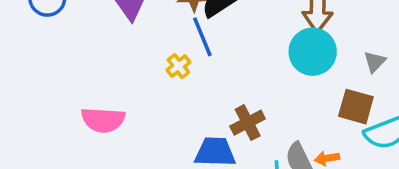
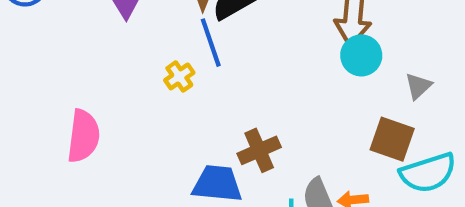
cyan circle: (313, 52) -> (361, 55), moved, size x0.7
pink semicircle: (103, 120) -> (83, 136), turned -90

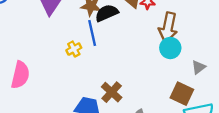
brown cross: (259, 150) -> (112, 92), turned -30

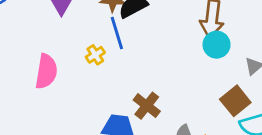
pink semicircle: (20, 75) -> (46, 71), moved
brown square: (182, 94) -> (235, 101), turned 30

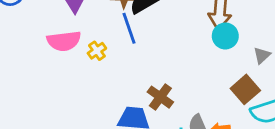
yellow cross: (95, 55) -> (97, 51), moved
pink semicircle: (46, 71) -> (64, 41), moved, turned 76

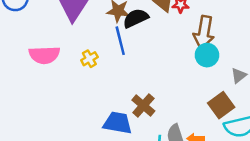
pink semicircle: (64, 41) -> (44, 55), moved

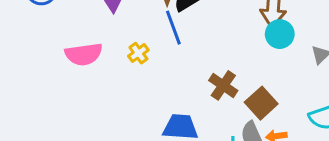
brown square: (221, 105) -> (261, 103), moved
brown cross: (143, 106) -> (223, 85), moved

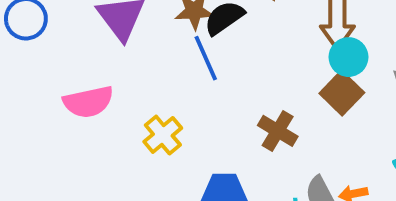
yellow cross: (138, 53) -> (163, 135), moved, size x1.4
brown square: (261, 103) -> (342, 93), moved

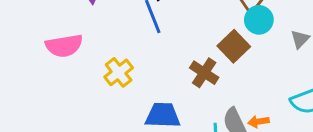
brown square: (342, 93) -> (234, 46), moved

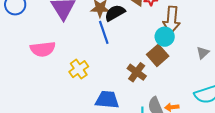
cyan circle: (259, 20) -> (165, 37), moved

